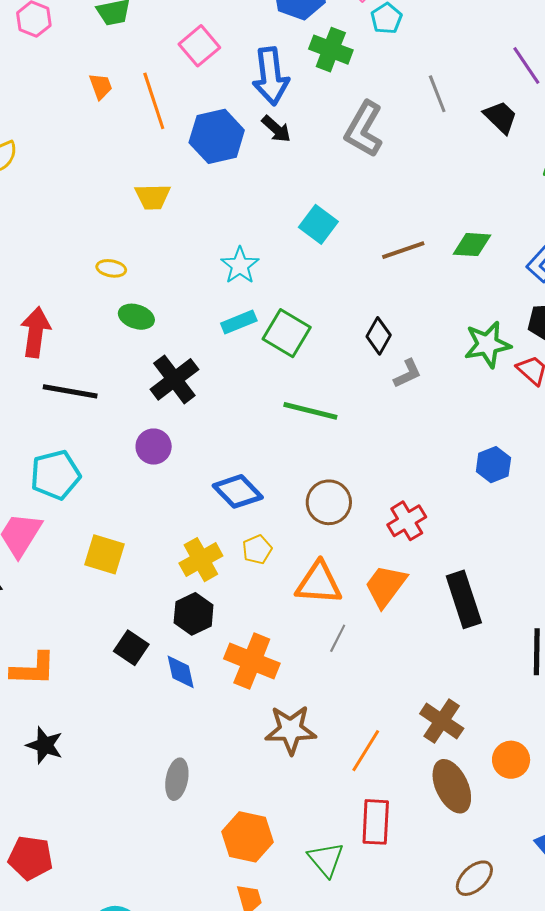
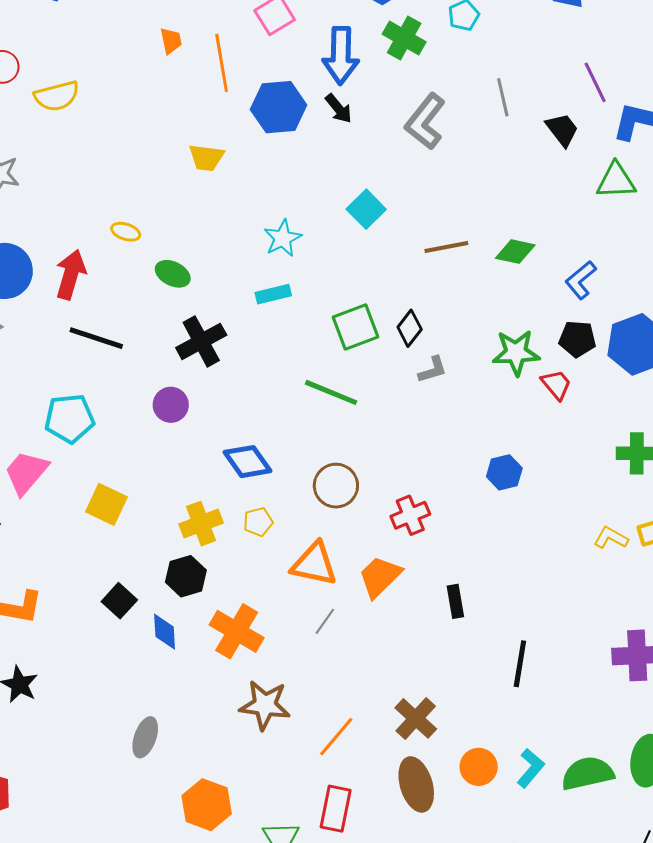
yellow ellipse: (111, 268) -> (126, 232), moved
green square: (287, 333) -> (356, 327), moved, turned 30
black rectangle: (464, 599) -> (455, 601), size x0.6

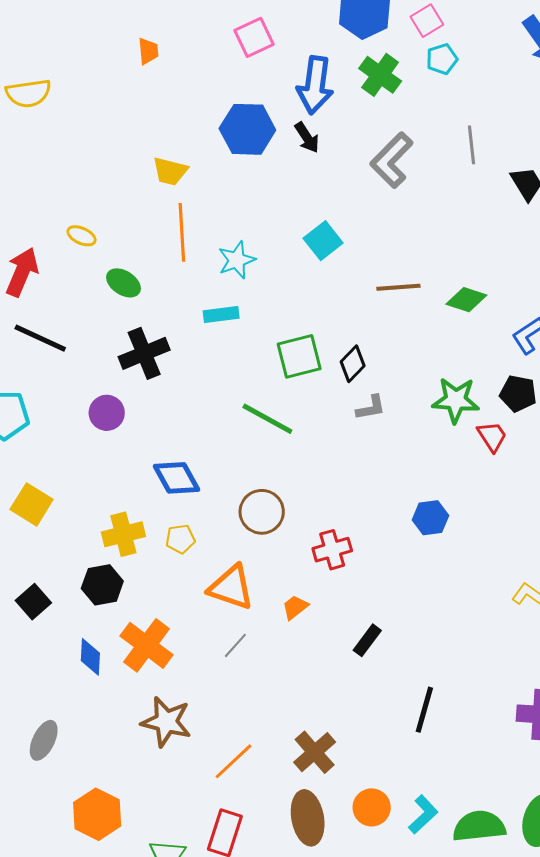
orange line: (222, 63) -> (182, 232), moved
orange trapezoid: (380, 577) -> (295, 607), size x0.6
black rectangle: (455, 601) -> (367, 640), turned 40
blue diamond: (165, 632) -> (90, 657), moved

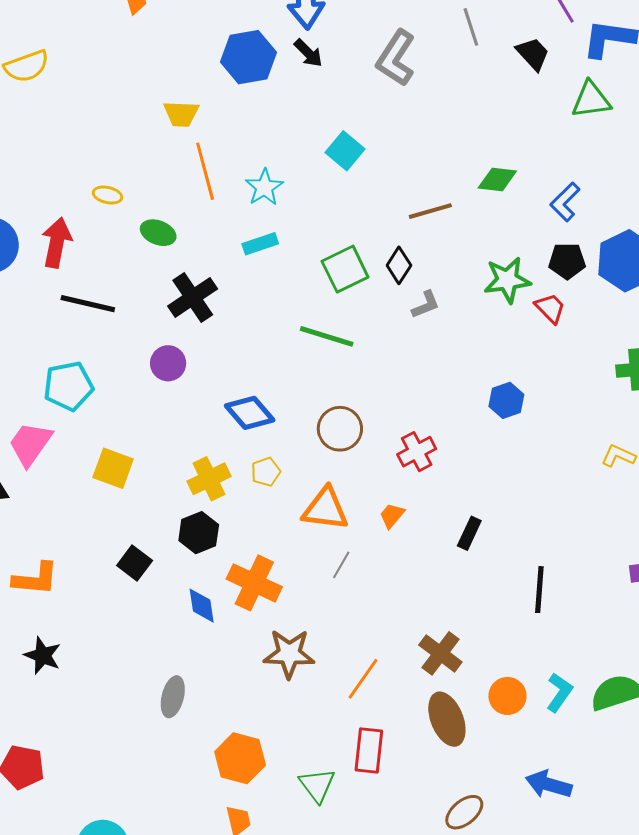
brown line: (398, 287) -> (430, 211), moved

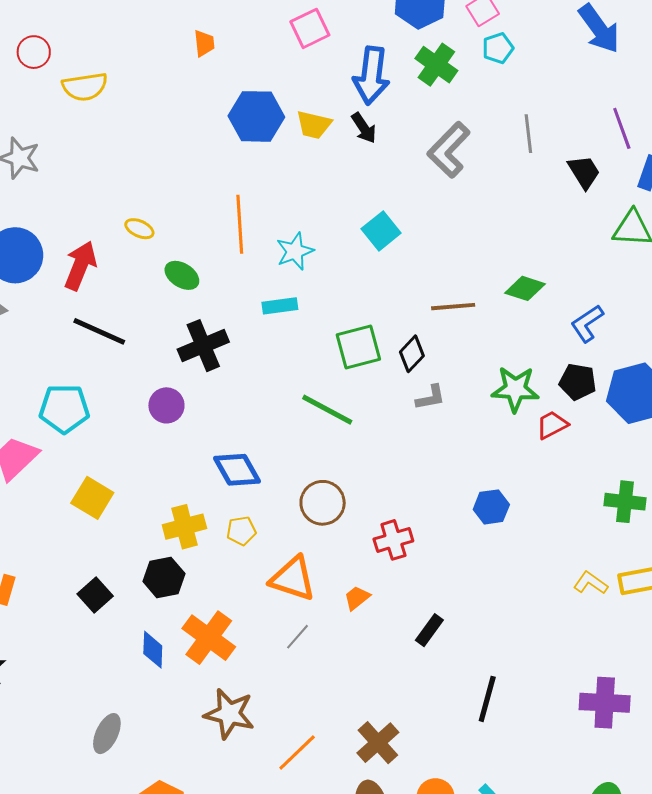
blue hexagon: (248, 57) -> (256, 116), moved
yellow trapezoid: (181, 114) -> (314, 125), moved
red trapezoid: (550, 308) -> (552, 425), turned -84

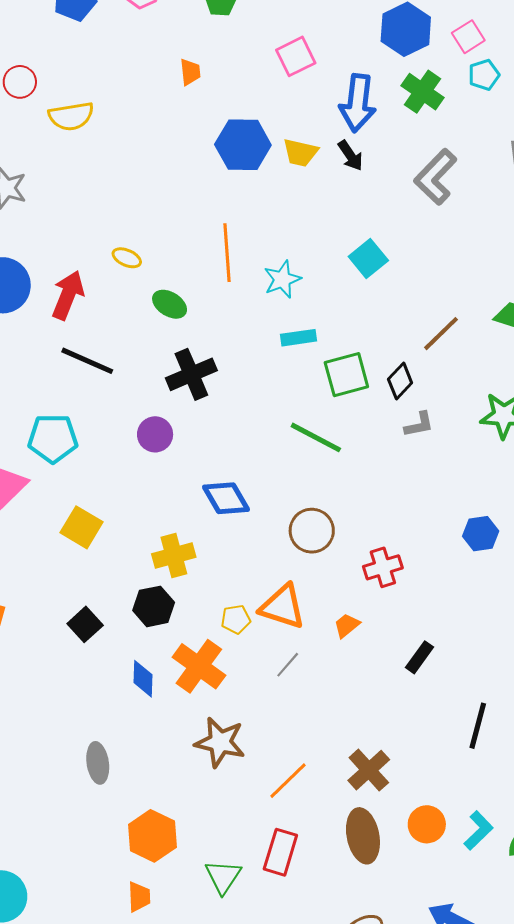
cyan rectangle: (280, 306) -> (298, 338), moved
brown line: (453, 307) -> (441, 334), turned -39
yellow pentagon: (241, 531) -> (236, 619), moved
gray ellipse: (107, 734) -> (98, 763), turned -33

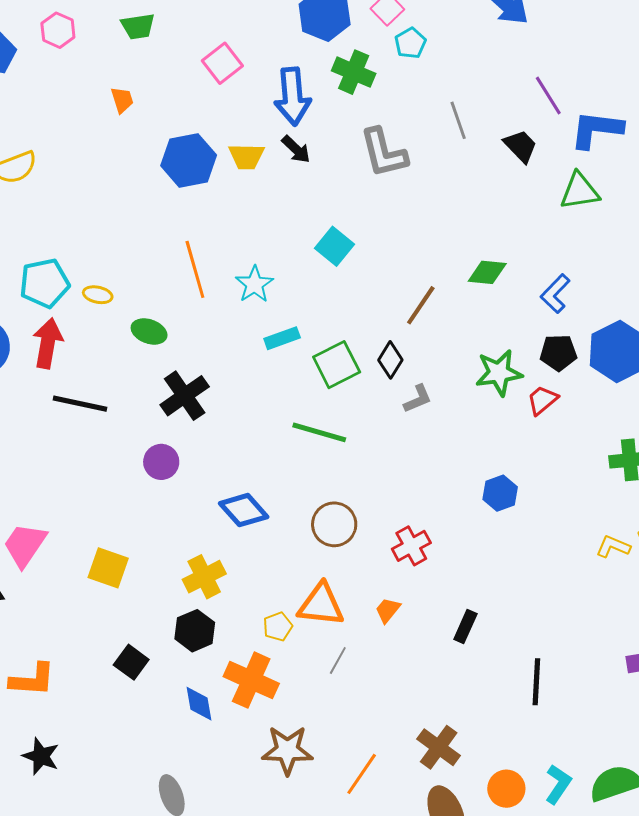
gray L-shape: (436, 177) -> (384, 153), turned -46
cyan pentagon: (53, 438) -> (45, 283), moved

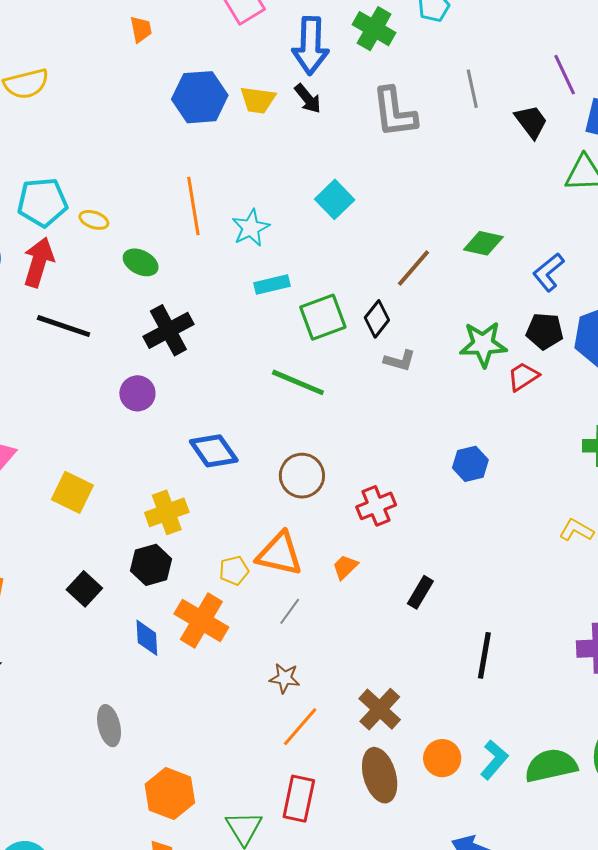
gray L-shape: (418, 399) -> (400, 361), turned 32
brown star: (287, 750) -> (285, 678), moved, size x0.6

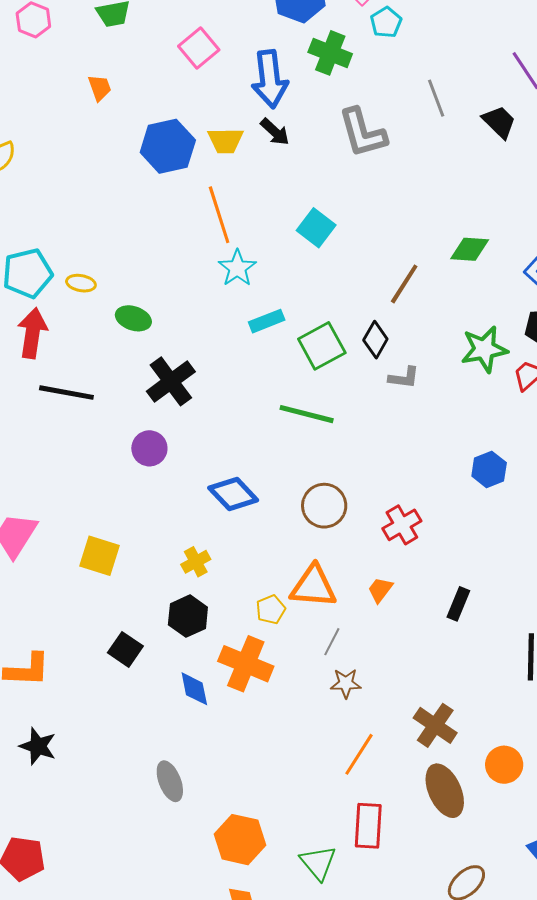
orange line: (193, 206) -> (219, 215), moved
yellow cross: (167, 512) -> (196, 562), size x0.7
brown star: (285, 678) -> (346, 683), moved

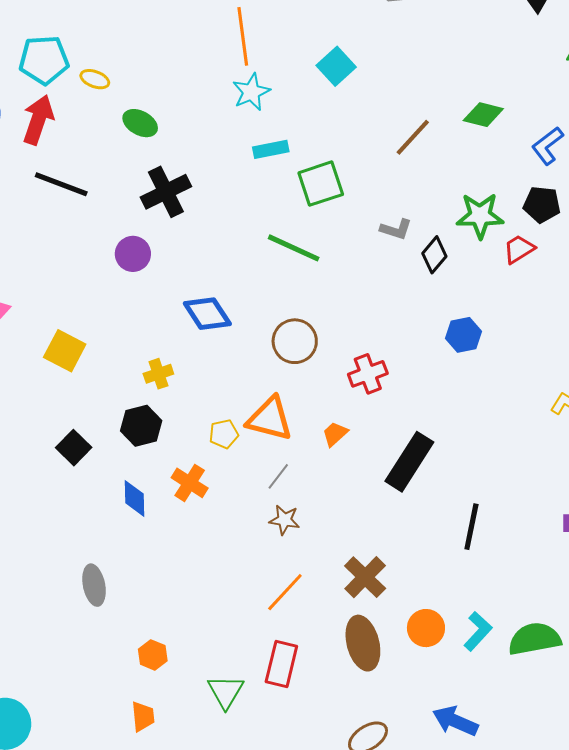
black diamond: (375, 340) -> (434, 255), moved
black rectangle: (458, 604) -> (409, 462), size x1.8
orange cross: (246, 664) -> (190, 483), size x0.7
orange hexagon: (240, 840) -> (153, 655), size x0.6

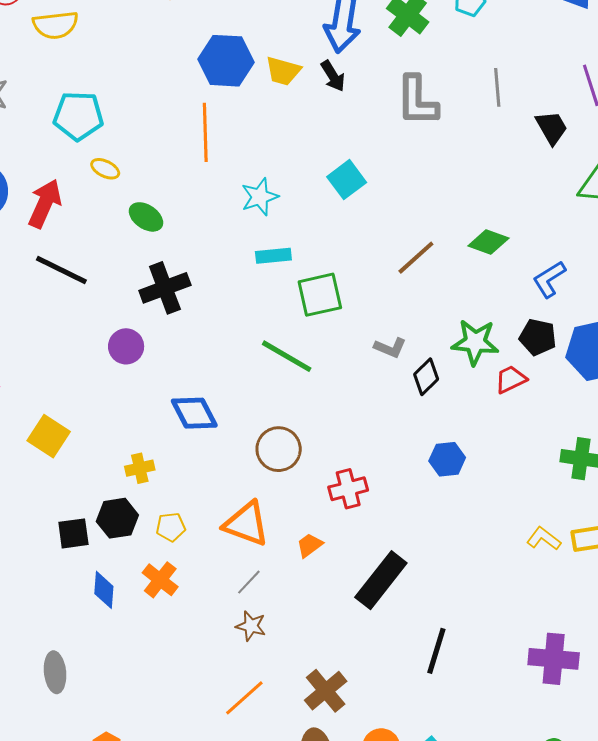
orange line: (243, 36) -> (205, 132), moved
cyan pentagon: (44, 60) -> (78, 116), moved
yellow pentagon: (224, 434) -> (171, 527), moved
black square: (74, 448) -> (73, 533), moved, turned 32

